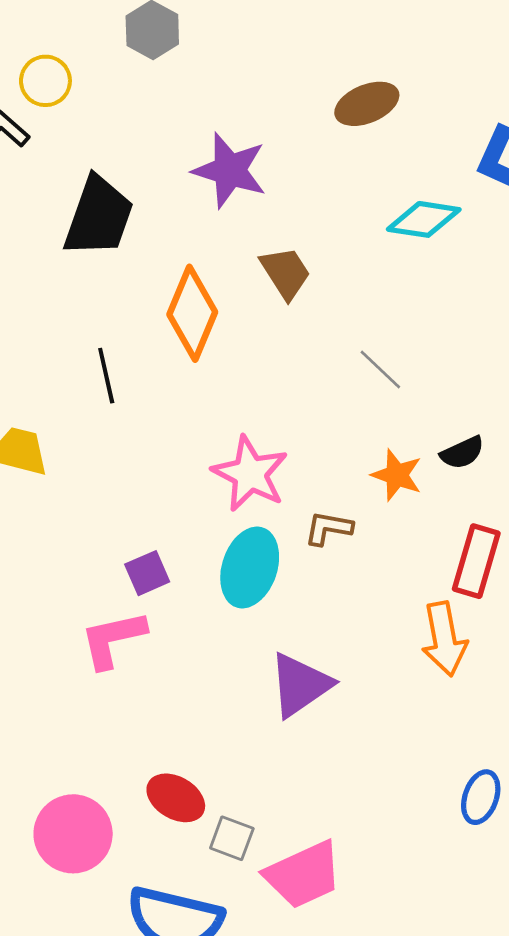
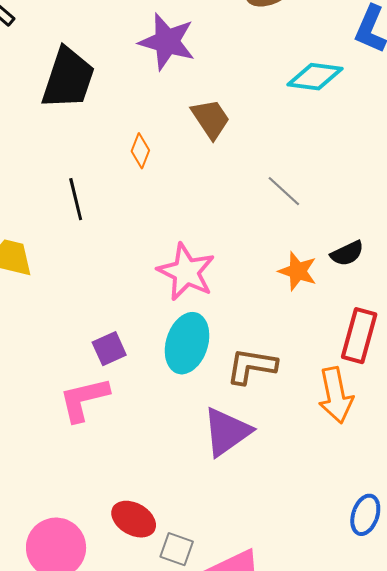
orange diamond: (192, 313) -> (140, 151), size x0.5
brown L-shape: (328, 528) -> (252, 366), moved, size x1.4

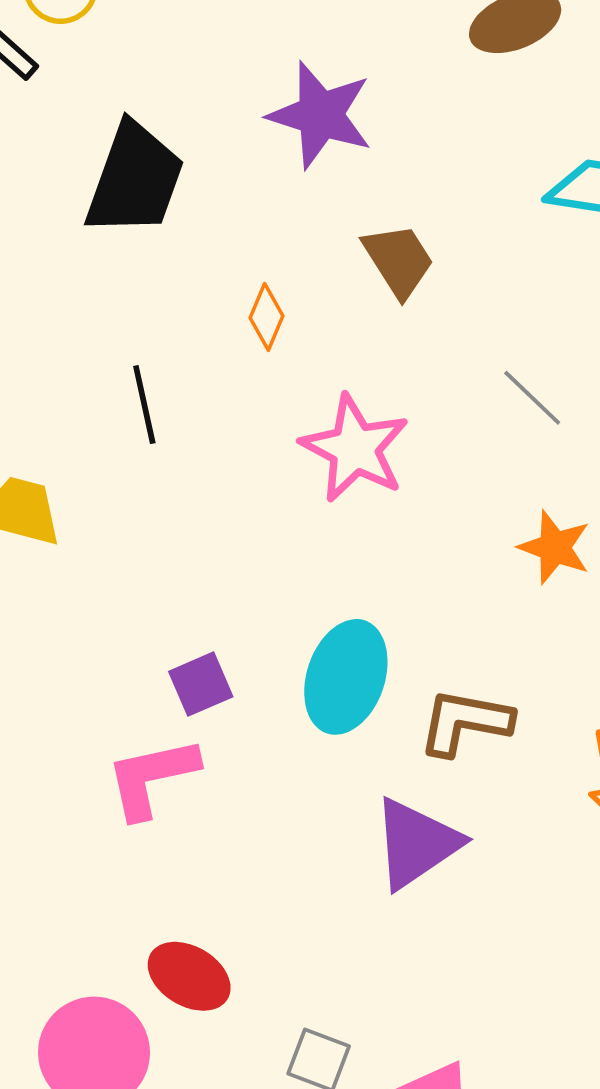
pink star: (186, 272) -> (355, 448), moved
red ellipse: (134, 519) -> (189, 976), moved

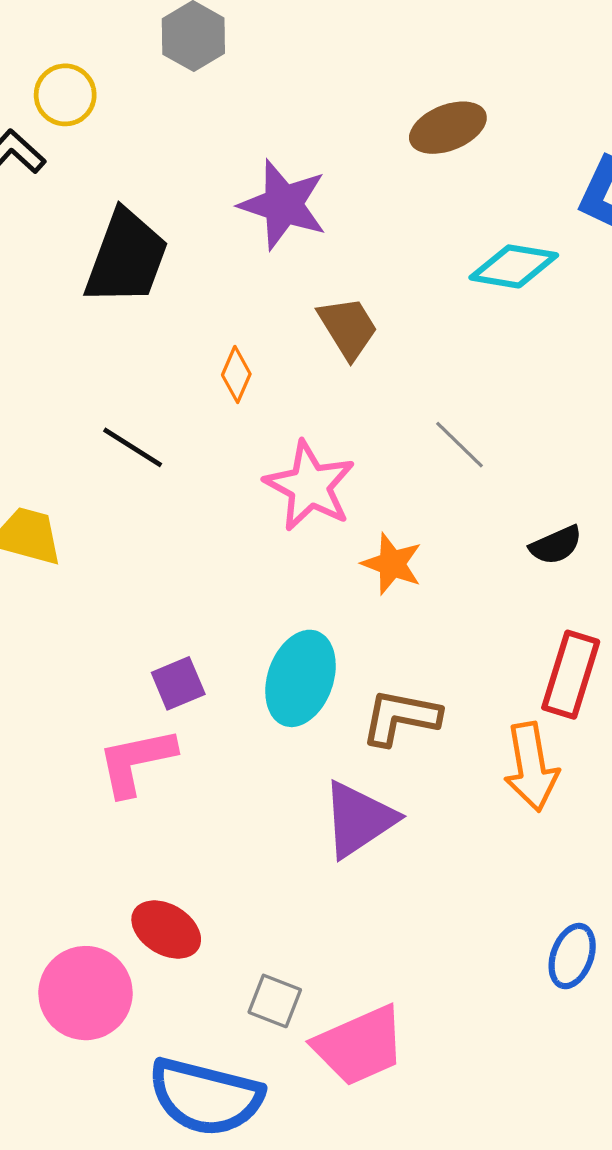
black line: (144, 405) -> (133, 447), turned -46
orange star: (555, 547) -> (392, 564), moved

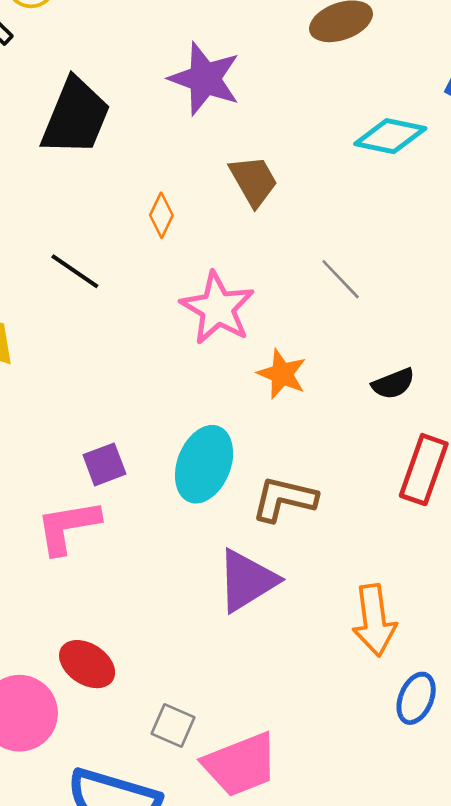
black semicircle: (556, 545) -> (393, 384), moved
orange arrow: (531, 767) -> (374, 620), moved

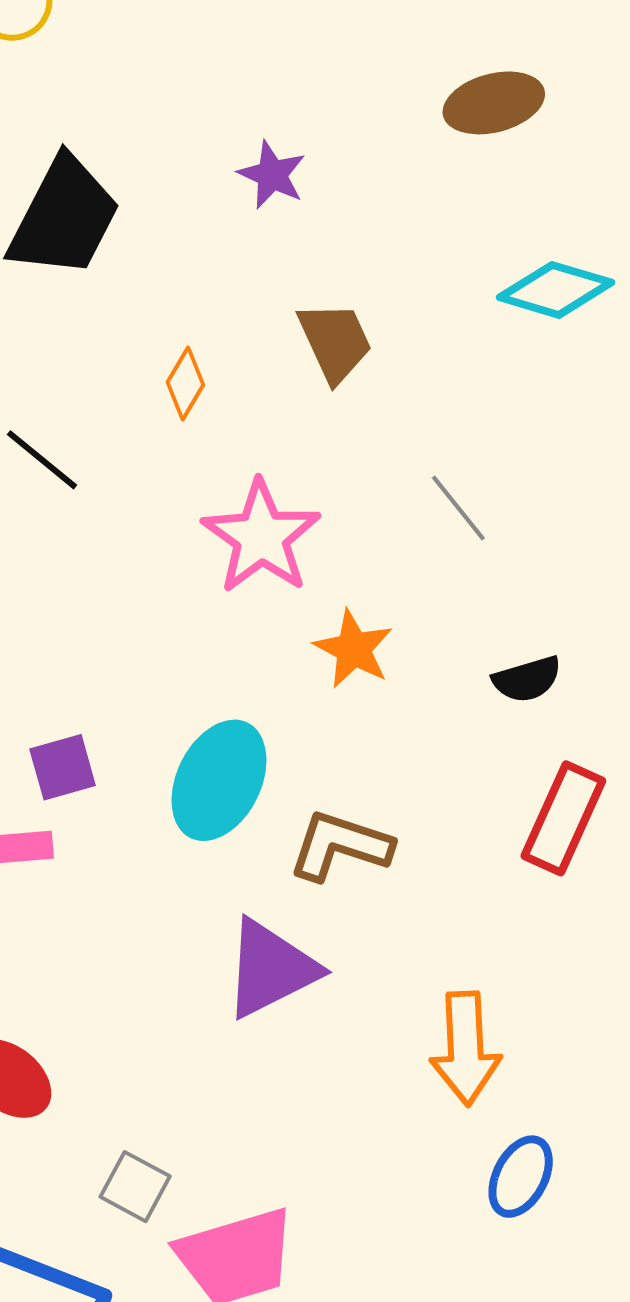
purple star: (205, 79) -> (272, 175), size x0.6

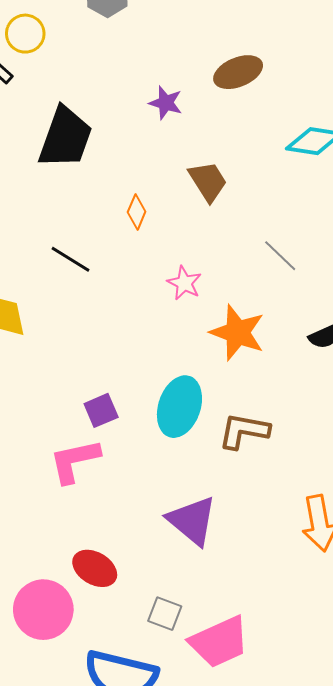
brown ellipse: (494, 103) -> (238, 72), moved
pink star: (261, 537) -> (184, 283), size x0.6
orange star: (354, 649) -> (237, 333), size x1.4
purple triangle: (271, 969) -> (192, 521), moved, turned -46

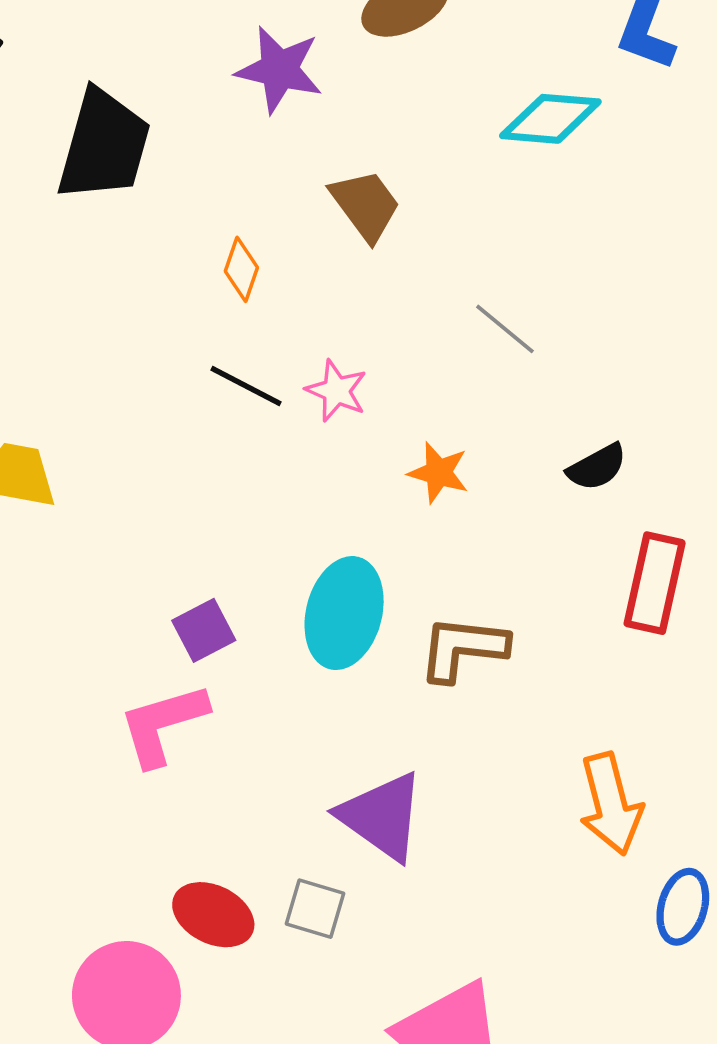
purple star: (166, 103) -> (279, 70), size x1.4
black line: (70, 259) -> (246, 386), moved
orange star: (237, 333) -> (438, 473), size x0.6
gray square: (165, 614) -> (315, 909), moved

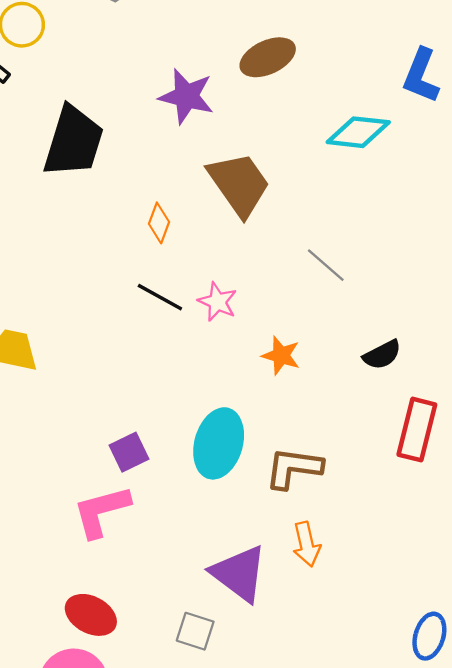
brown trapezoid: (365, 205) -> (239, 184), size x1.4
orange arrow: (611, 804) -> (307, 544), moved, size x0.7
red ellipse: (213, 915) -> (91, 615), moved

